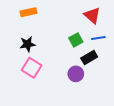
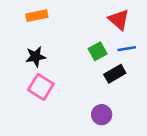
purple circle: (76, 74) -> (102, 115), moved

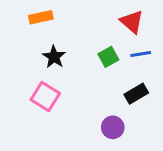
black star: (36, 57) -> (54, 57), moved, turned -30
black rectangle: (115, 74) -> (136, 94), moved

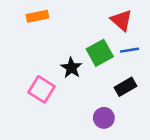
black star: (54, 57) -> (71, 68), moved
green square: (108, 57) -> (100, 53), size x1.4

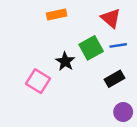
orange rectangle: (37, 16) -> (57, 15), moved
purple circle: (104, 118) -> (123, 112), moved

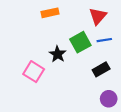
red triangle: (111, 18) -> (98, 16), turned 30

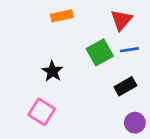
black star: (58, 54) -> (52, 71), moved
pink square: (34, 72) -> (42, 112), moved

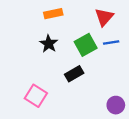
black star: (52, 71) -> (49, 44), moved
black rectangle: (125, 86) -> (74, 74), moved

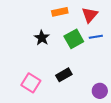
orange rectangle: (53, 14) -> (60, 12), moved
black rectangle: (74, 74) -> (64, 75), moved

